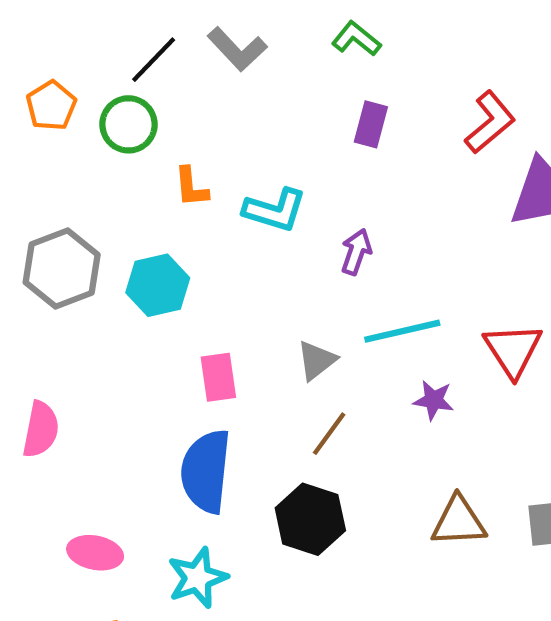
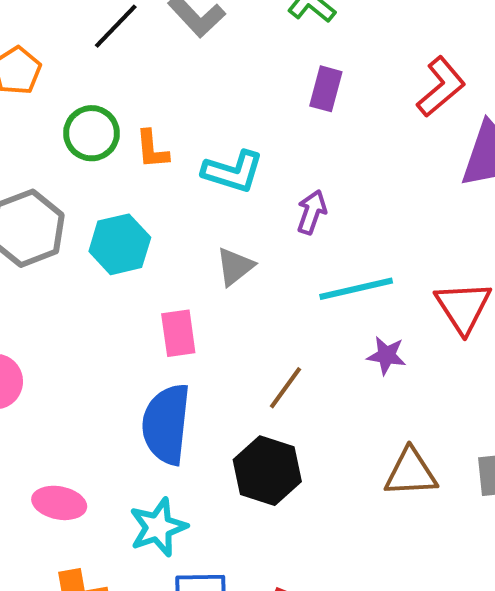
green circle: (129, 124) -> (92, 133), moved
gray triangle: (317, 360) -> (235, 267), moved

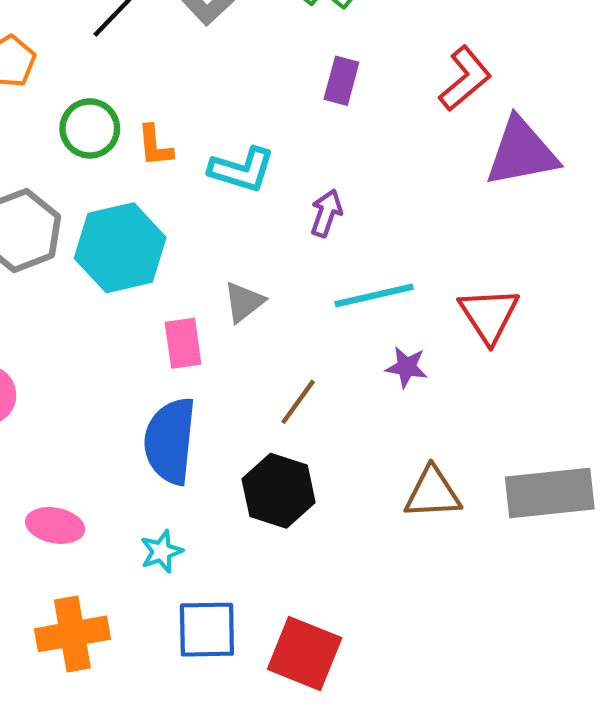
cyan hexagon: (120, 244) -> (120, 248), size x1.4
gray triangle: (235, 267) -> (244, 302), moved
cyan star: (158, 527) -> (161, 552), size x0.7

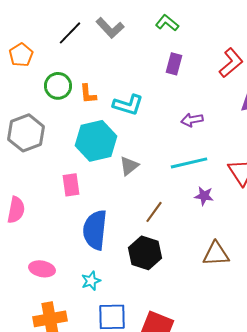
purple arrow: (326, 213) -> (192, 120), moved, turned -120
cyan hexagon: (120, 248) -> (96, 141), moved
pink rectangle: (183, 343) -> (71, 185), moved

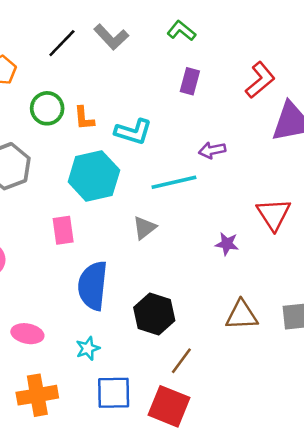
cyan line: (189, 163) -> (174, 182), moved
gray triangle: (129, 166) -> (144, 228), moved
brown line: (154, 212) -> (181, 361), moved

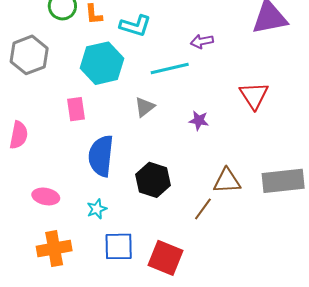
purple star: (227, 244) -> (199, 120), moved
brown line: (181, 361) -> (203, 209), moved

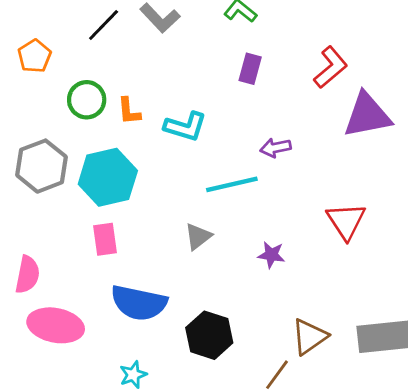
cyan hexagon: (102, 63) -> (108, 177), moved
blue semicircle: (101, 156) -> (139, 303), turned -84
brown triangle: (227, 181) -> (309, 337), turned -32
pink ellipse: (46, 196) -> (56, 325), moved, size x1.5

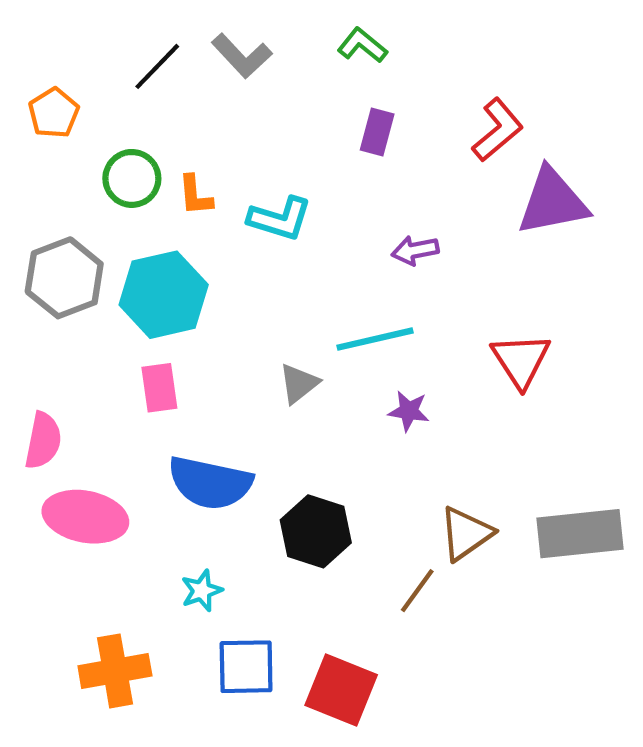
cyan line: (232, 184) -> (375, 339), moved

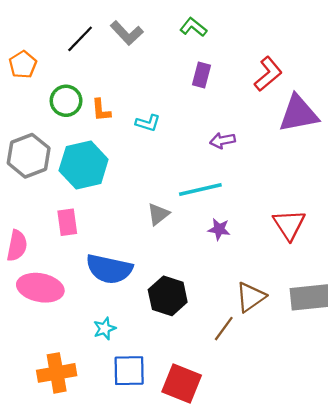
cyan L-shape: (280, 219) -> (148, 123), size x0.7
red triangle: (521, 360) -> (289, 225), moved
pink rectangle: (159, 388) -> (67, 222), moved

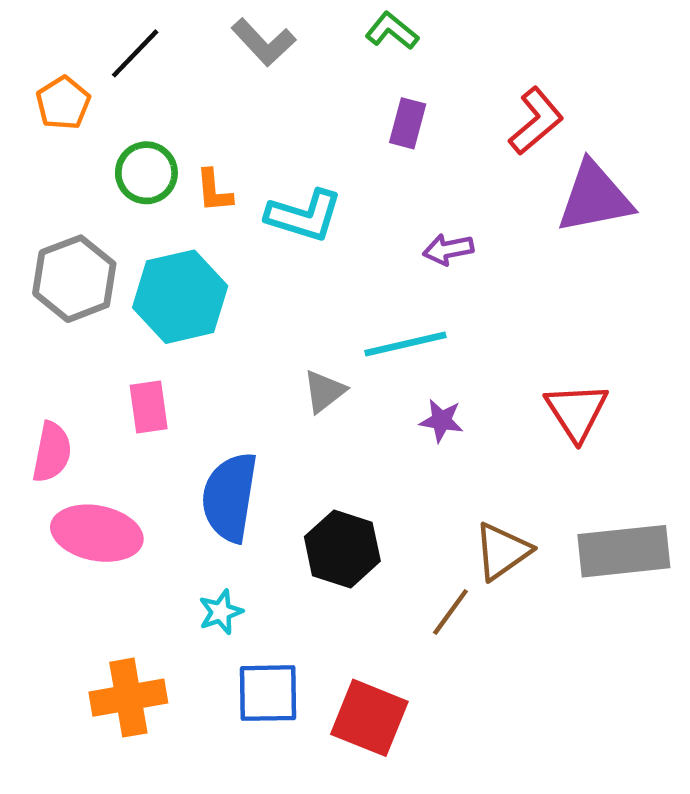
black line: (80, 39) -> (135, 53), moved
cyan L-shape: (148, 123) -> (304, 216), size x1.6
blue semicircle: (109, 269) -> (230, 497), turned 87

